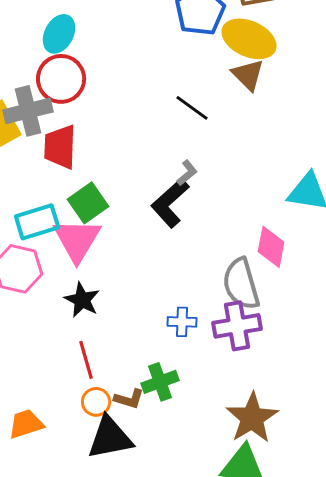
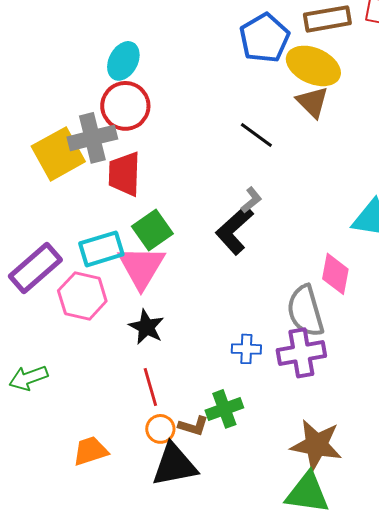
brown star: (252, 418) -> (316, 445), turned -30

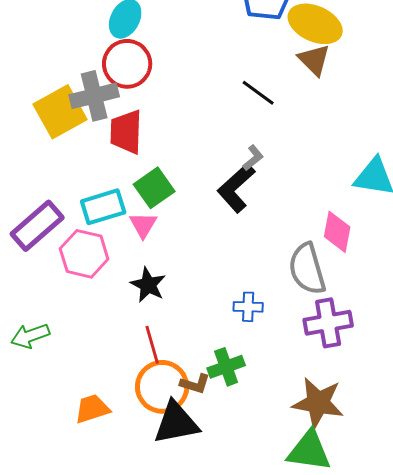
pink triangle: (141, 267) -> (143, 225), size x0.6
purple cross: (301, 353) -> (328, 323), moved
orange circle: (160, 429) -> (162, 387), size x1.8

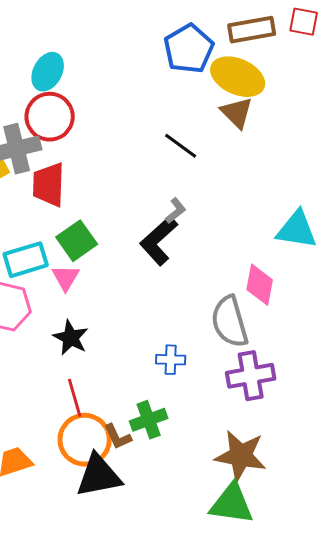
brown L-shape: (195, 384) -> (118, 437), turned 48

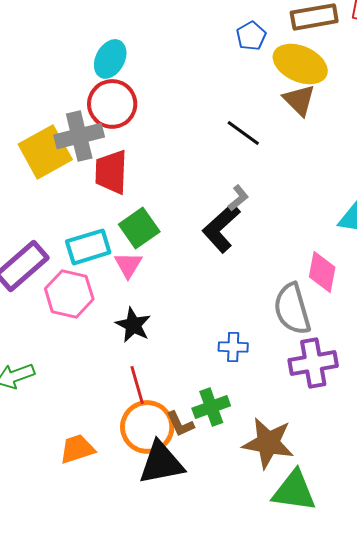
blue pentagon: (189, 49) -> (251, 36), size x0.6
brown star: (241, 456) -> (268, 443), moved

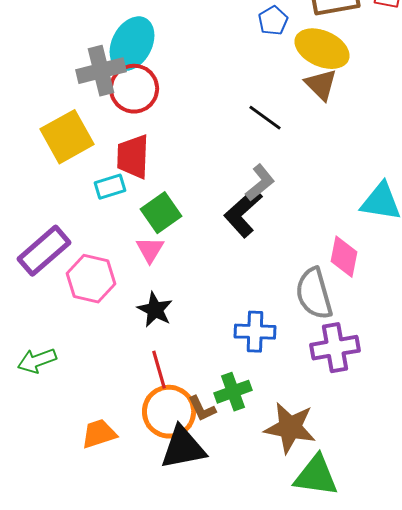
cyan ellipse: (110, 59) -> (132, 44), size x1.4
gray cross: (79, 136) -> (101, 71), moved
gray L-shape: (238, 198) -> (260, 183), size x1.4
cyan rectangle: (88, 247) -> (110, 187), moved, size x0.7
blue cross: (233, 347) -> (255, 332), size x1.4

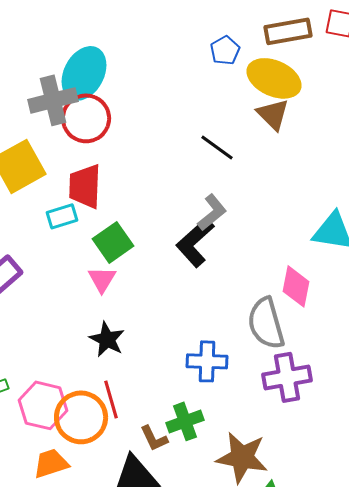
pink hexagon: (91, 279) -> (43, 405), moved
orange circle: (169, 412) -> (81, 417), moved

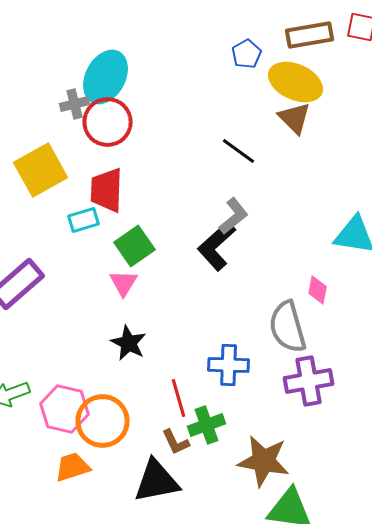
gray cross: (53, 100) -> (75, 104), size x0.6
pink diamond: (296, 286) -> (318, 290), size x0.7
red line: (111, 399) -> (179, 398), moved

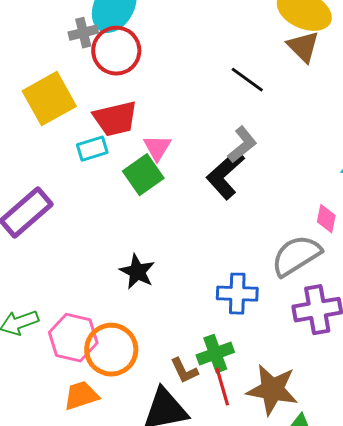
red trapezoid: (107, 190) -> (115, 119), turned -105
pink triangle: (124, 283) -> (157, 148), moved
gray semicircle: (288, 327) -> (296, 256), turned 74
red line: (179, 398) -> (222, 387), moved

